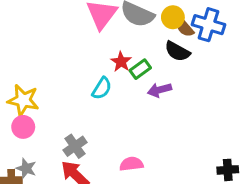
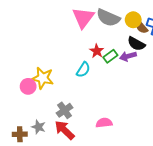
purple arrow: (160, 90) -> (128, 56), moved
yellow star: (23, 100) -> (43, 78), moved
pink circle: (23, 127) -> (28, 86), moved
gray star: (26, 168) -> (38, 127), moved

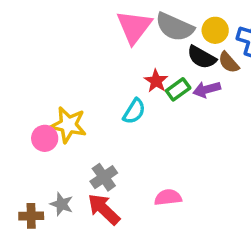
brown semicircle: (142, 27) -> (229, 62), moved
black semicircle: (136, 44) -> (202, 57), moved

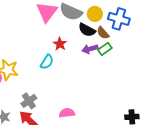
green rectangle: (178, 89) -> (105, 49), moved

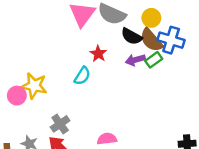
yellow circle: (95, 14) -> (151, 18), moved
blue cross: (119, 19) -> (171, 40), moved
brown semicircle: (103, 33) -> (151, 40), size x1.5

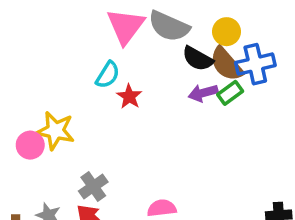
blue cross: (171, 40) -> (255, 64), turned -30
red star: (98, 54) -> (129, 96), moved
cyan semicircle: (82, 76) -> (108, 75), moved

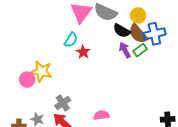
purple arrow: (203, 93) -> (125, 50), turned 77

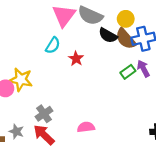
purple arrow: (125, 50) -> (143, 69), moved
green rectangle: (140, 50) -> (128, 72), moved
red star: (83, 52) -> (76, 59), moved

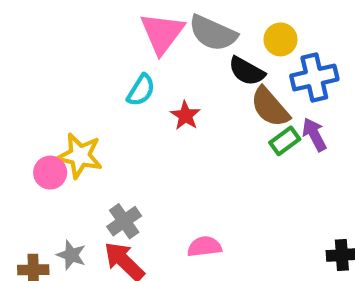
brown semicircle: (126, 39) -> (270, 107), moved

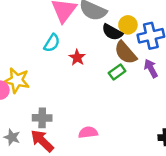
yellow circle: (281, 39) -> (128, 25), moved
green rectangle: (285, 141) -> (117, 72), moved
gray cross: (124, 221) -> (42, 118), turned 36

